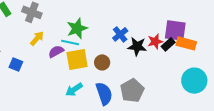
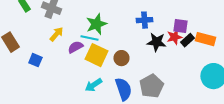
purple square: (175, 30) -> (180, 26), moved, size x0.7
blue cross: (120, 34) -> (144, 20), moved, turned 35
yellow square: (77, 59) -> (96, 55), turned 35

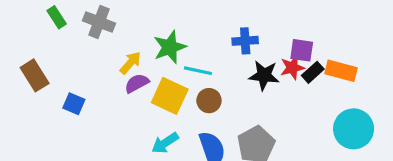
yellow arrow: (56, 34) -> (130, 63), moved
cyan line: (89, 38) -> (198, 71), moved

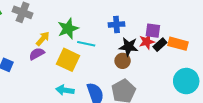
purple semicircle: (137, 83) -> (37, 54), moved
brown circle: (209, 101) -> (123, 61), moved
cyan arrow: (165, 143) -> (65, 90), turned 42

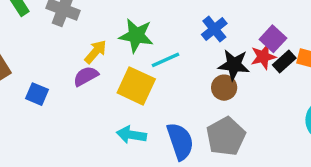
blue cross: (116, 24) -> (214, 29), turned -35
green star: (68, 29) -> (136, 35), turned 30
purple square: (153, 31) -> (273, 39), turned 35
cyan line: (86, 44) -> (166, 60), turned -36

